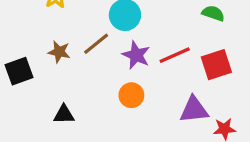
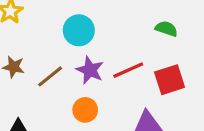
brown line: (96, 44) -> (50, 76), moved

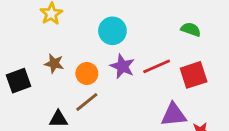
brown line: (50, 76) -> (87, 102), moved
orange circle: (85, 110) -> (87, 74), moved

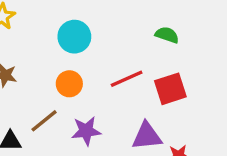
purple star: (122, 66) -> (86, 131), moved, turned -30
orange circle: (87, 74) -> (69, 84), moved

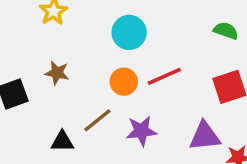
red line: (127, 79) -> (164, 76), moved

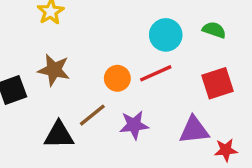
cyan circle: (129, 32) -> (166, 35), moved
brown star: (57, 73) -> (54, 70), size x1.4
black triangle: (62, 141) -> (59, 135), size x1.4

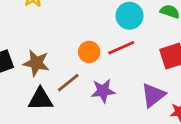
brown star: (54, 70) -> (36, 63), moved
purple triangle: (194, 130) -> (153, 95), turned -32

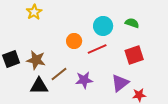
orange circle: (89, 52) -> (74, 41), moved

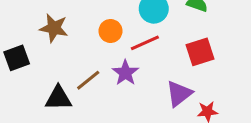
brown star: (36, 60) -> (54, 28), moved
purple star: (84, 80) -> (125, 73), moved, turned -30

